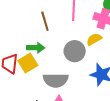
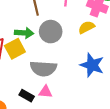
gray circle: (75, 51) -> (51, 32), moved

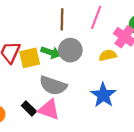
green arrow: (24, 33) -> (51, 52), moved
pink triangle: (45, 92) -> (49, 110), size x1.5

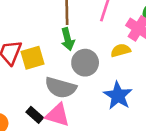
gray circle: (70, 50) -> (85, 63), moved
green arrow: (51, 52) -> (68, 39), moved, turned 60

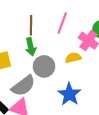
gray semicircle: (61, 88) -> (23, 86), turned -55

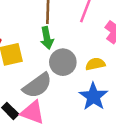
yellow semicircle: (73, 58) -> (95, 64), moved

